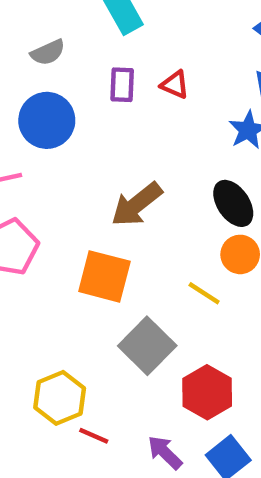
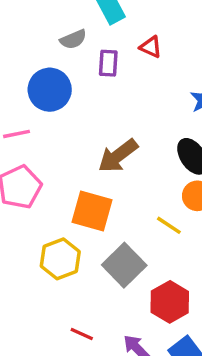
gray semicircle: (48, 52) -> (73, 39), moved
red triangle: (175, 85) -> (151, 47), moved
yellow hexagon: (60, 398) -> (60, 259), moved

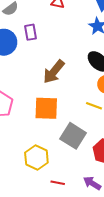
purple rectangle: (108, 63) -> (31, 32), moved
yellow hexagon: (60, 259) -> (36, 158), moved

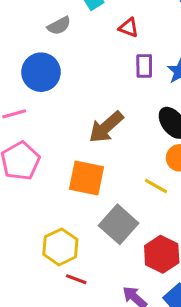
purple rectangle: (31, 32) -> (144, 66), moved
red line: (58, 183) -> (76, 279), moved

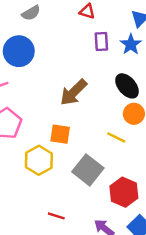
orange square: (87, 178) -> (60, 134), size x0.7
yellow hexagon: (60, 247) -> (39, 160), moved

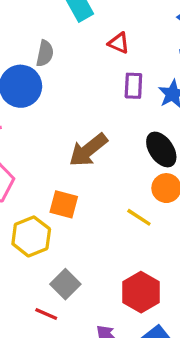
gray semicircle: (31, 13) -> (45, 53), moved, turned -54
gray square: (88, 170) -> (65, 284), moved, size x0.7

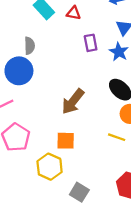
red triangle: (119, 43) -> (74, 13), moved
purple rectangle: (133, 86) -> (91, 43), moved

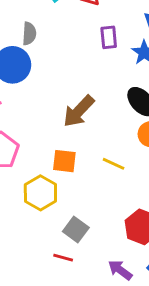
yellow line: (117, 137) -> (114, 164), moved

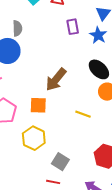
orange square: (64, 161) -> (38, 105), moved

